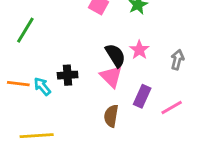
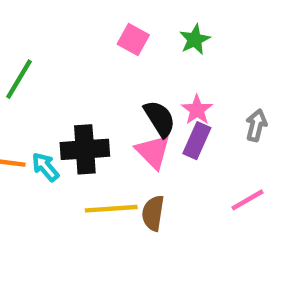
black cross: (68, 75) -> (85, 149), size x1.5
purple rectangle: (142, 96) -> (197, 141), moved
yellow line: (37, 136) -> (111, 209), moved

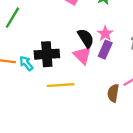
brown semicircle: (153, 213) -> (113, 93), moved

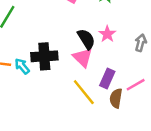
purple rectangle: (105, 50) -> (107, 79), moved
yellow line: (61, 85) -> (84, 92), moved, turned 55

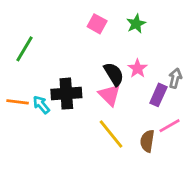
purple rectangle: (107, 79) -> (158, 95), moved

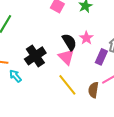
black cross: (66, 94) -> (35, 56), turned -30
cyan arrow: (41, 105) -> (15, 76), moved

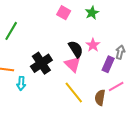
cyan arrow: (15, 76) -> (21, 83), turned -136

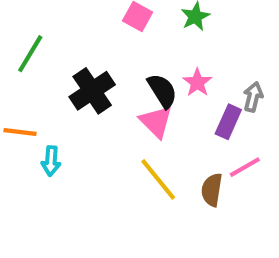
black cross: (41, 63) -> (92, 91), moved

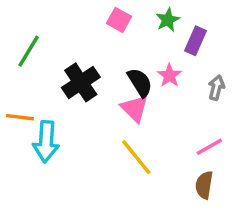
purple rectangle: (228, 122) -> (195, 41), moved
cyan arrow: (51, 161) -> (46, 142), size x1.6
brown semicircle: (212, 190) -> (204, 185), moved

